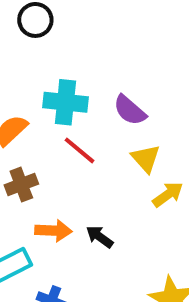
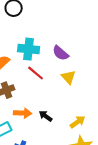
yellow arrow: (168, 195) -> (78, 122), moved

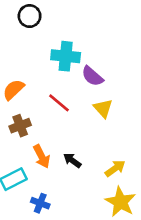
cyan cross: (29, 49) -> (66, 56), moved
orange arrow: (23, 113) -> (42, 156), turned 60

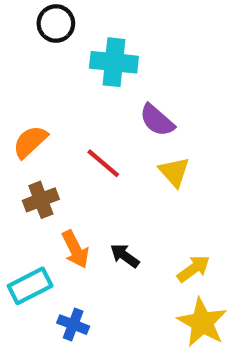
cyan cross: (66, 56) -> (114, 62), moved

